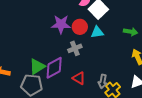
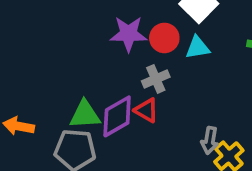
green triangle: (37, 66) -> (85, 115), turned 30
red triangle: (79, 78) -> (146, 110), moved

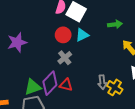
purple star: (129, 34) -> (17, 42), moved
red triangle: (146, 110) -> (66, 85), moved

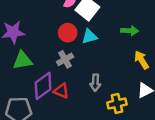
gray arrow: (102, 82) -> (95, 83), moved
green triangle: (33, 87) -> (23, 60), moved
yellow cross: (115, 87) -> (117, 103), turned 35

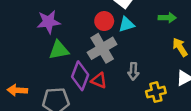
gray cross: (65, 59) -> (102, 48), size x1.6
purple diamond: (43, 86) -> (80, 76), turned -32

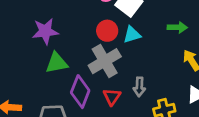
red triangle: (99, 80) -> (112, 97), moved, turned 42

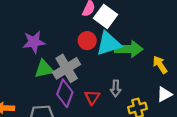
green arrow: (177, 27) -> (129, 49), moved, size x1.6
cyan triangle: (132, 35) -> (109, 44), size x1.6
gray cross: (105, 61) -> (67, 68), moved

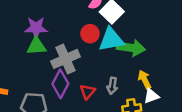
yellow arrow: (160, 65) -> (145, 80), moved
green triangle: (44, 69) -> (36, 46), moved
white triangle: (164, 94) -> (151, 96), moved

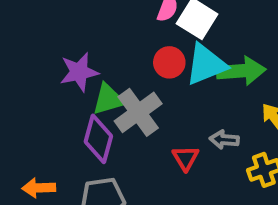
green triangle: (36, 46) -> (108, 99), moved
purple diamond: (60, 84) -> (98, 139), moved
gray arrow: (112, 86) -> (224, 140), turned 98

